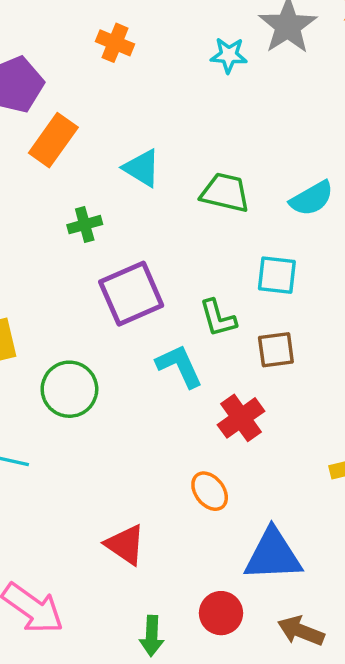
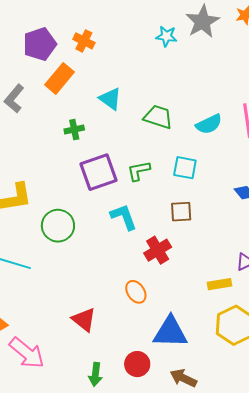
orange cross: (115, 43) -> (84, 41), moved
green L-shape: (218, 318) -> (139, 171), moved, turned 90

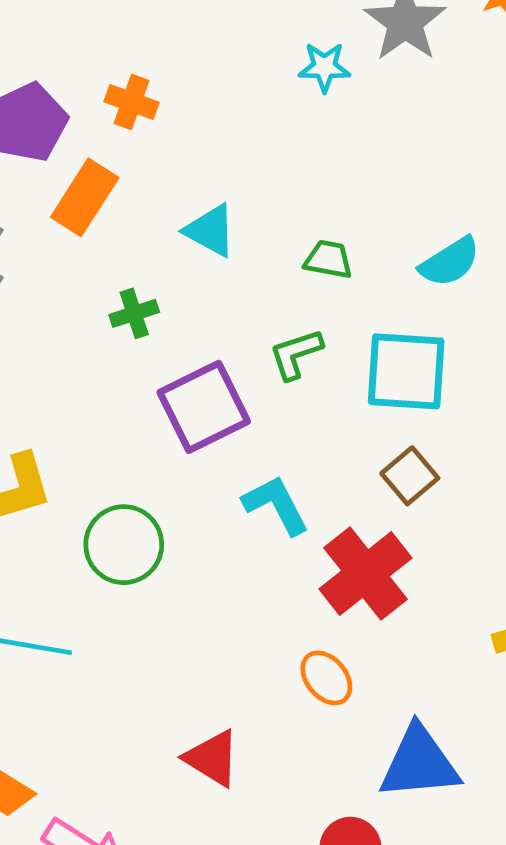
green trapezoid: (158, 117) -> (328, 259), size x0.7
cyan square: (185, 168) -> (406, 371), size x1.5
green L-shape: (139, 171) -> (296, 354), moved
brown square: (181, 212) -> (410, 476), turned -30
red cross: (158, 250) -> (366, 573), size x1.4

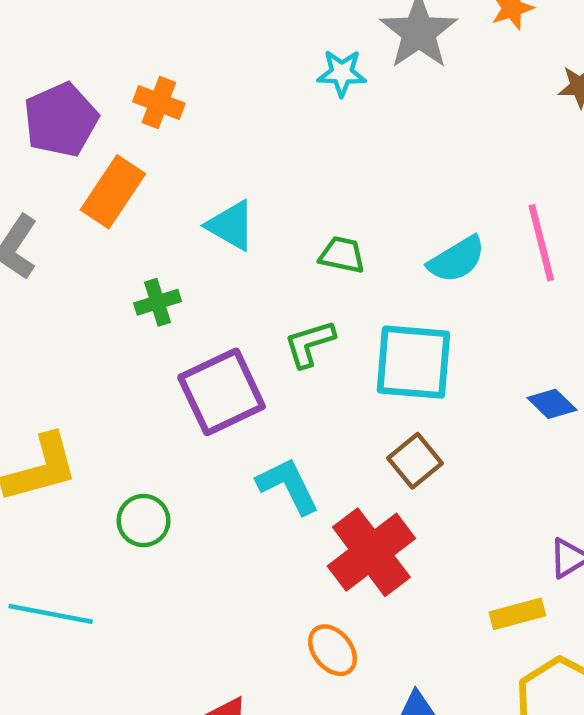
green circle: (124, 545) -> (144, 521), size x0.7

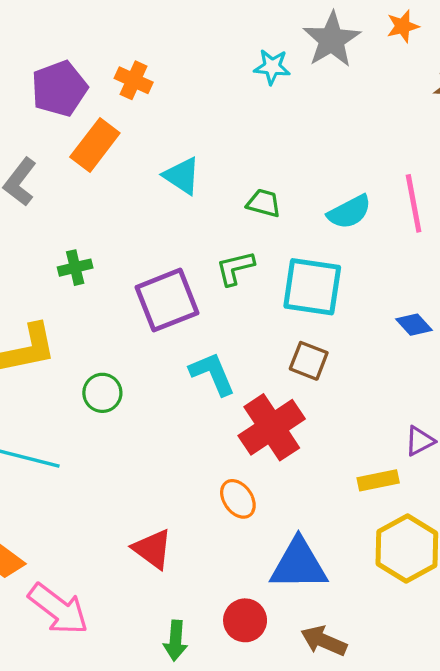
green cross: (158, 302) -> (75, 268), moved
brown square: (415, 461) -> (309, 361), turned -33

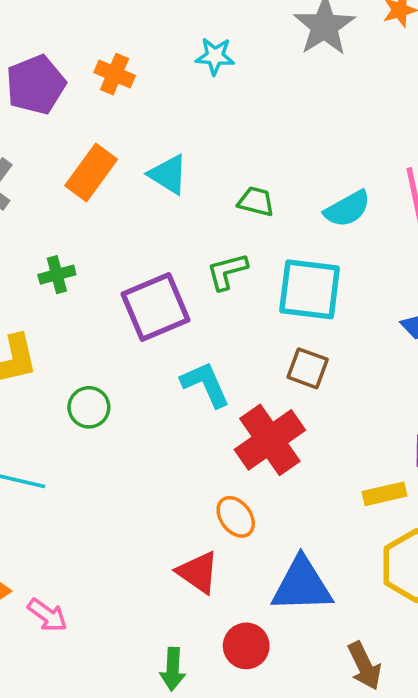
cyan star: (272, 67) -> (215, 56), moved
orange rectangle: (95, 145) -> (91, 173), moved
red triangle: (152, 549) -> (198, 572), moved
pink arrow: (58, 609) -> (47, 615), moved, size x0.6
brown arrow: (324, 641) -> (364, 666), moved, turned -138

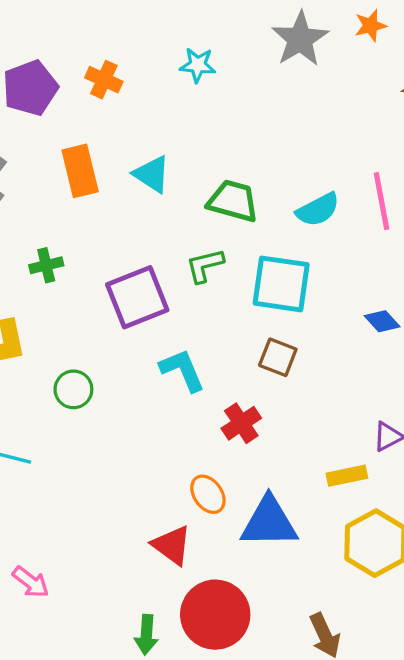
orange rectangle: (91, 173) -> (80, 171), turned -51
green trapezoid: (256, 202) -> (233, 201), size x1.5
red cross: (270, 440) -> (241, 423), size x0.6
blue triangle: (302, 585) -> (269, 522), moved
red circle: (246, 646) -> (215, 615), size x1.6

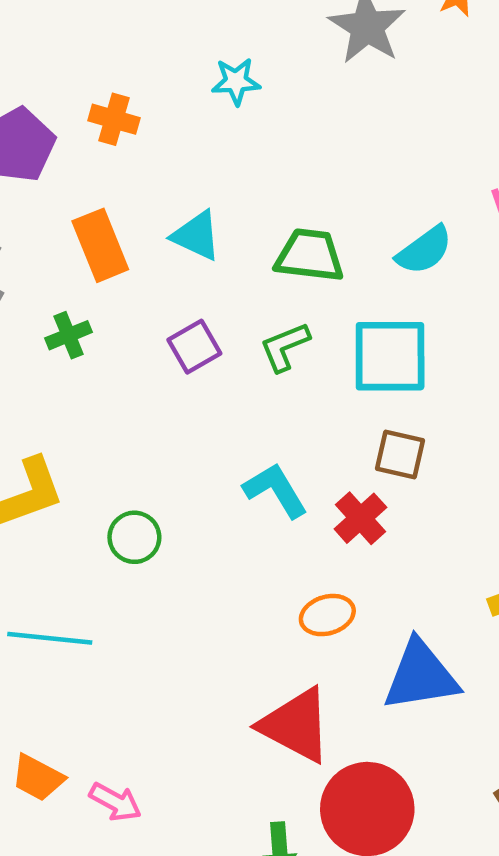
green cross: (46, 265) -> (69, 335), moved
purple square: (137, 297) -> (194, 347), moved, size x0.6
red cross: (241, 423) -> (360, 518), moved
orange ellipse: (208, 494) -> (327, 615), moved, turned -63
red triangle: (172, 545) -> (296, 725), size x1.4

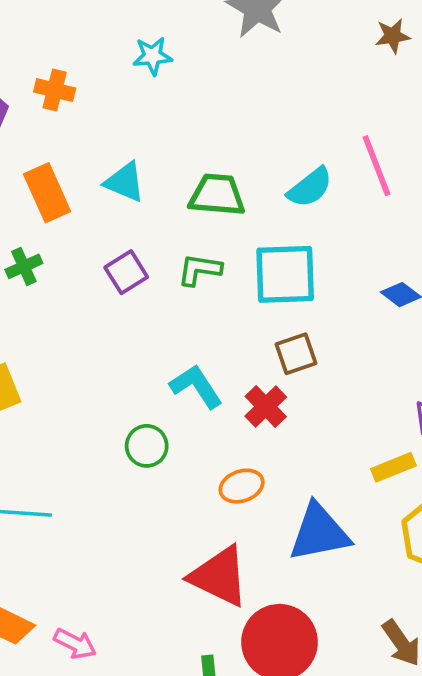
green L-shape: (285, 347) -> (200, 270), turned 33
brown square: (400, 454) -> (296, 354), turned -30
green circle: (134, 537) -> (147, 446), moved

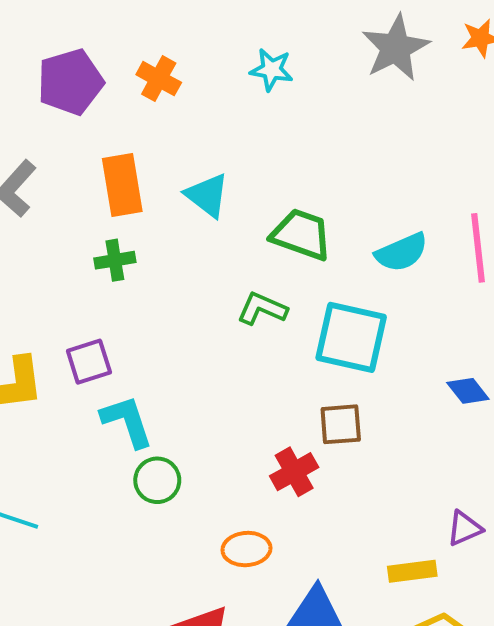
green cross: (24, 266) -> (115, 260), moved
purple square: (126, 272) -> (89, 362), moved
cyan L-shape: (196, 386) -> (127, 421), moved

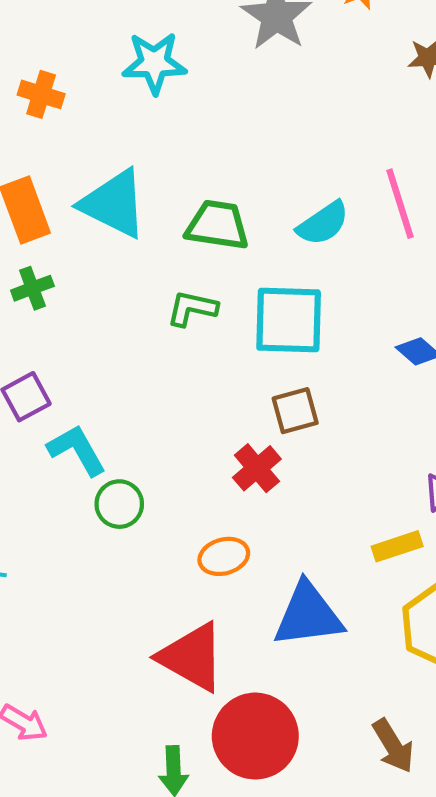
cyan star: (271, 70) -> (154, 63), size x1.4
cyan triangle: (207, 195) -> (114, 204), size x1.5

